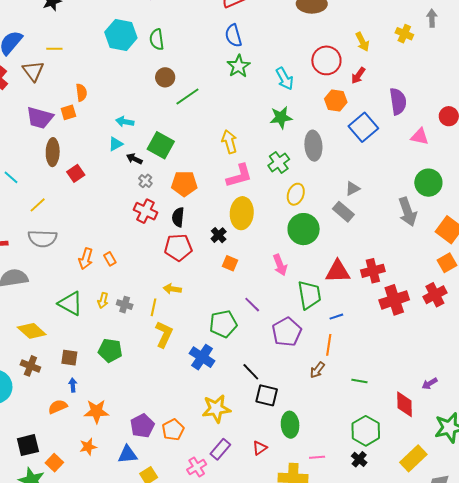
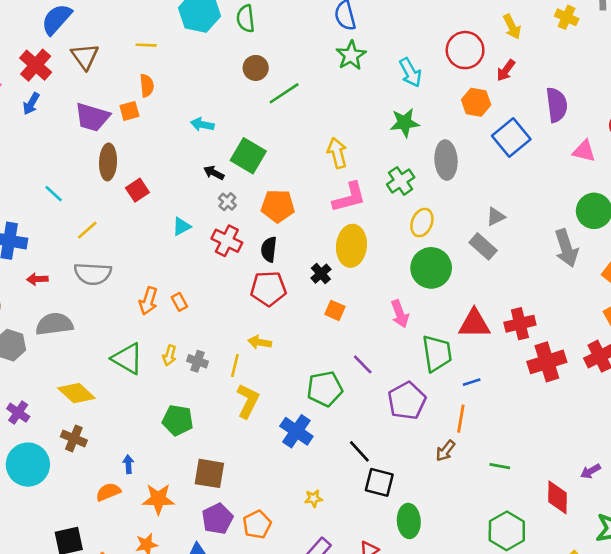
yellow line: (54, 49) -> (146, 45), moved
cyan triangle: (116, 144) -> (182, 226), moved
brown square: (69, 358) -> (209, 473), moved, size x1.4
yellow star: (216, 409) -> (314, 498), size x0.5

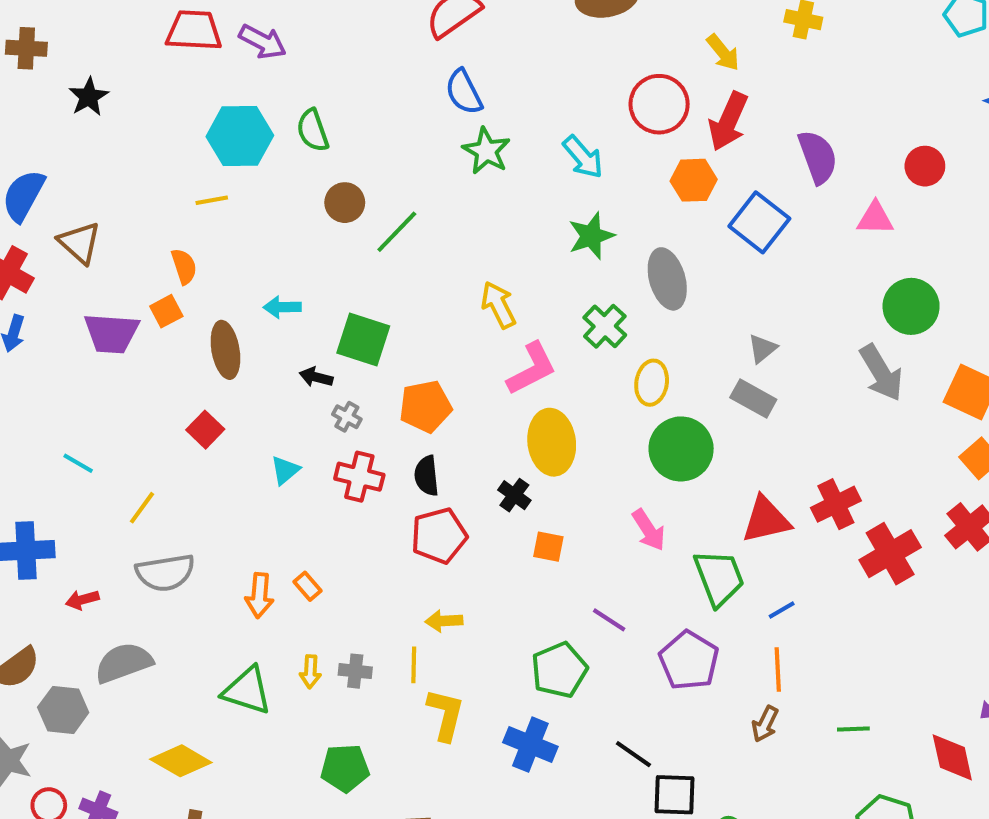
yellow line: (146, 45) -> (212, 200), moved
red arrow: (506, 70) -> (728, 121), size x1.6
brown ellipse: (108, 162) -> (225, 350), moved

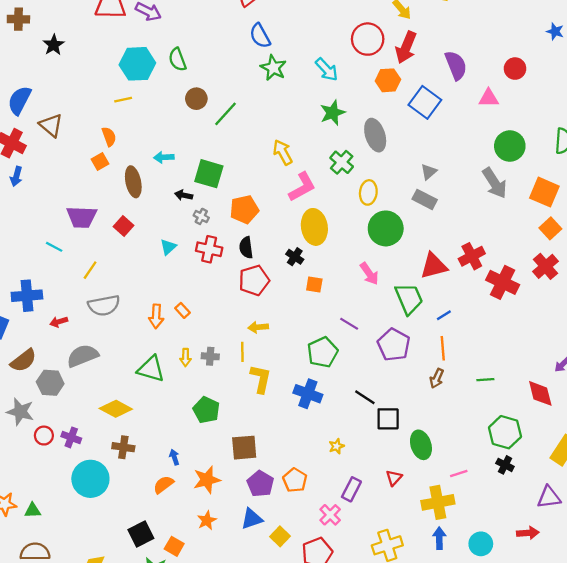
purple trapezoid: (111, 333) -> (82, 217), moved
red cross: (890, 554) -> (503, 282), turned -32
green pentagon: (345, 768) -> (206, 410), turned 30

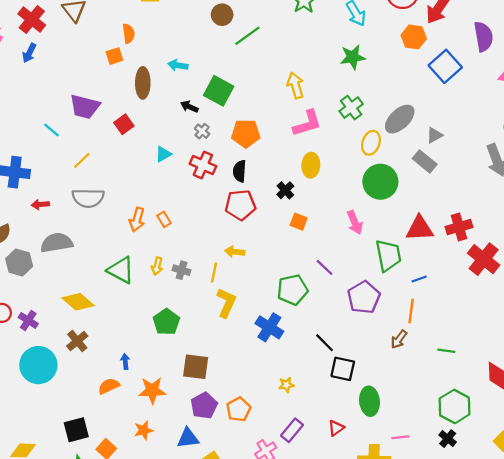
gray ellipse: (375, 135) -> (400, 119), moved, turned 52
yellow ellipse: (314, 227) -> (311, 165), size x0.7
brown cross: (123, 447) -> (77, 341), turned 30

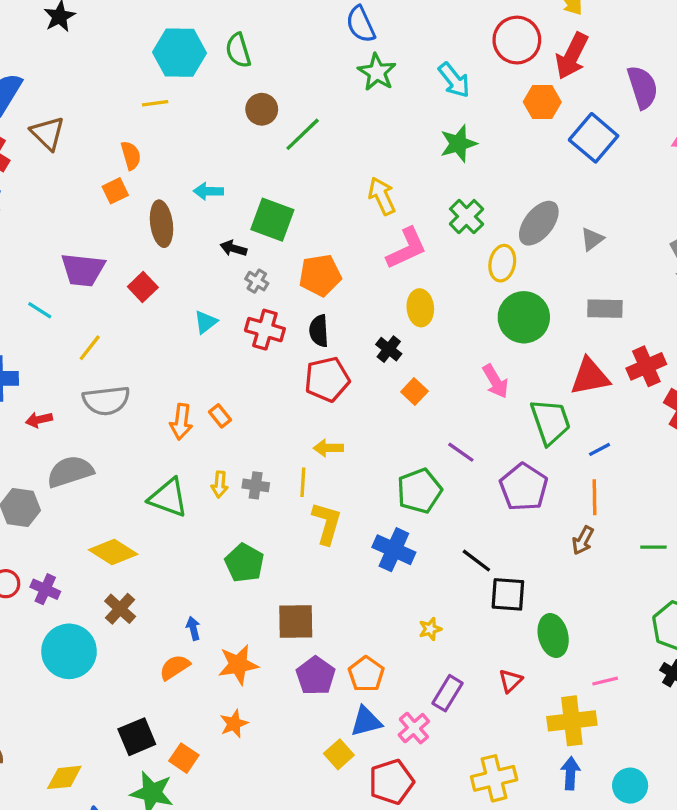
gray rectangle: (425, 161) -> (605, 309), moved, turned -30
orange square: (299, 222) -> (414, 392), turned 30
blue triangle: (188, 438) -> (366, 721), moved

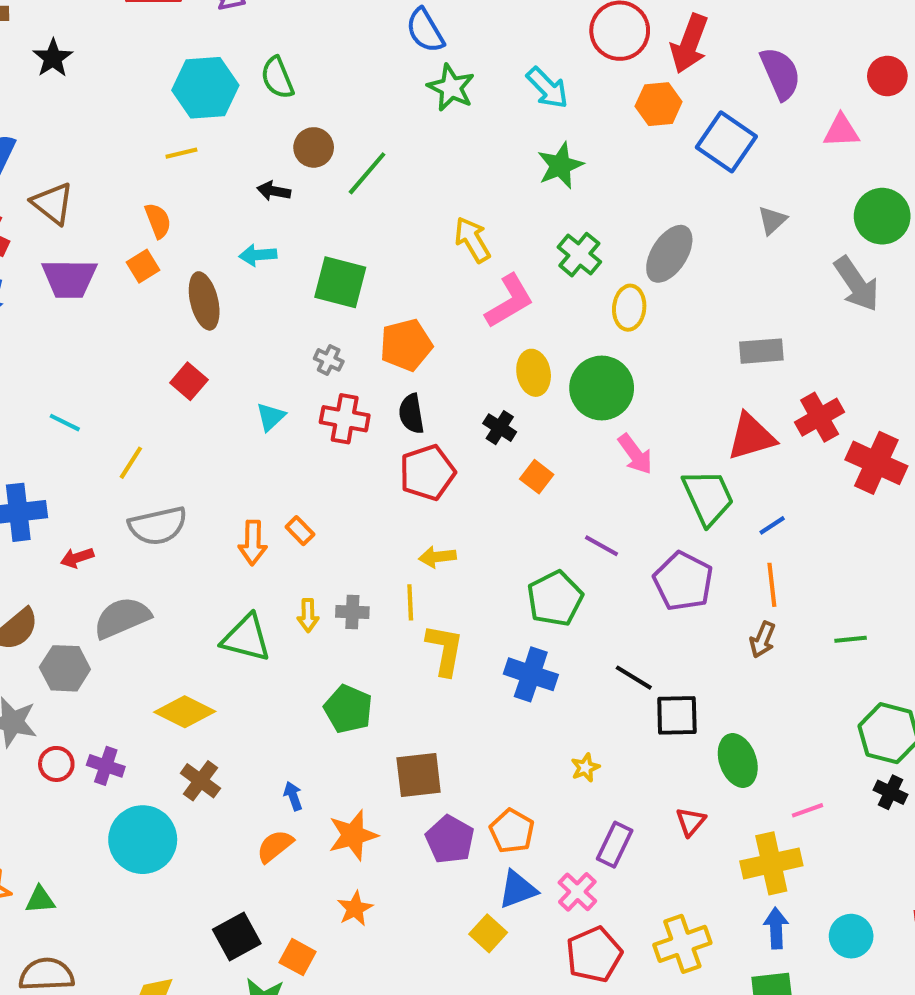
gray triangle: (592, 239) -> (772, 220), moved
black arrow: (233, 248) -> (274, 191), moved
purple trapezoid: (83, 270) -> (69, 278), moved
green circle: (524, 317) -> (602, 388), moved
red pentagon: (391, 782) -> (594, 955), moved

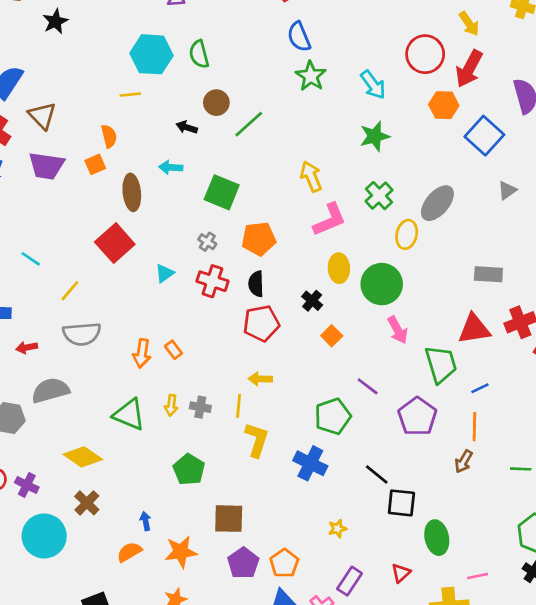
red square: (189, 381) -> (115, 243), size x1.6

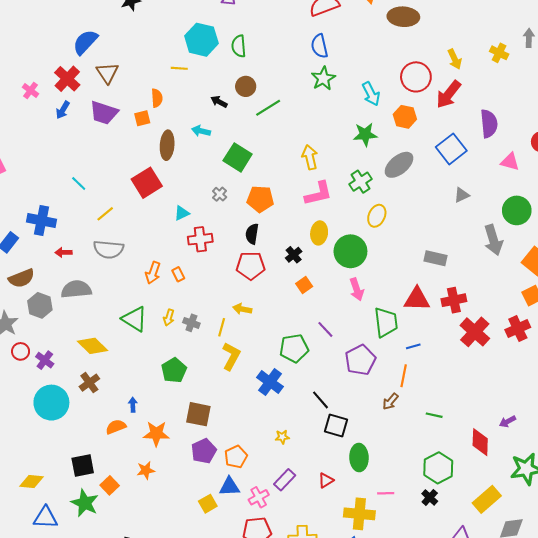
orange hexagon: (444, 105) -> (405, 117), moved
gray ellipse: (437, 203) -> (399, 165), moved
red cross: (212, 281) -> (200, 239), moved, turned -35

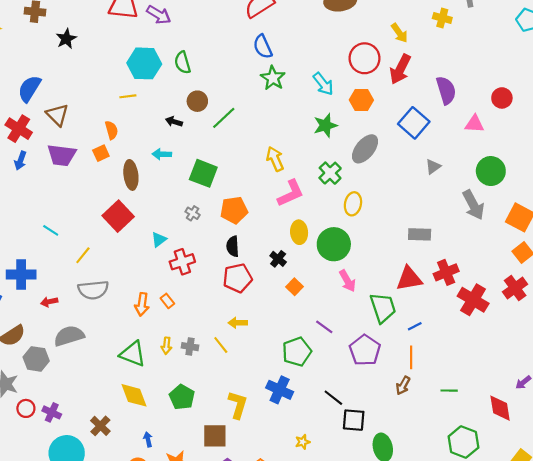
yellow line: (222, 327) -> (221, 345), turned -42
yellow diamond: (93, 346) -> (134, 395), moved, turned 36
yellow L-shape: (231, 356) -> (238, 405), moved

